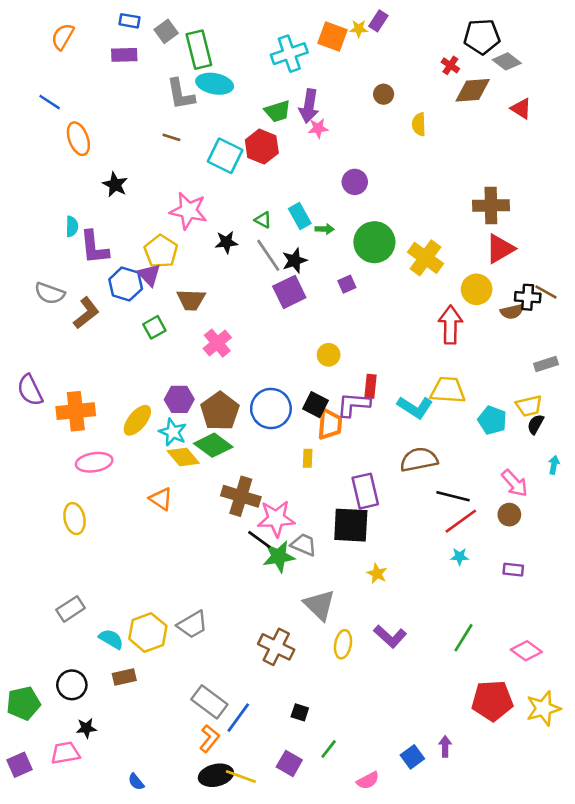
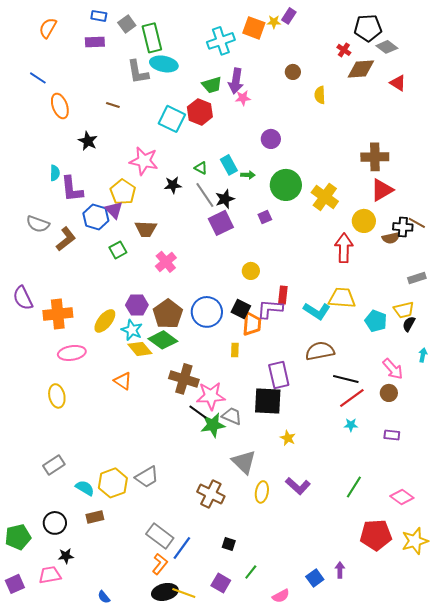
brown line: (171, 137) -> (113, 105), moved

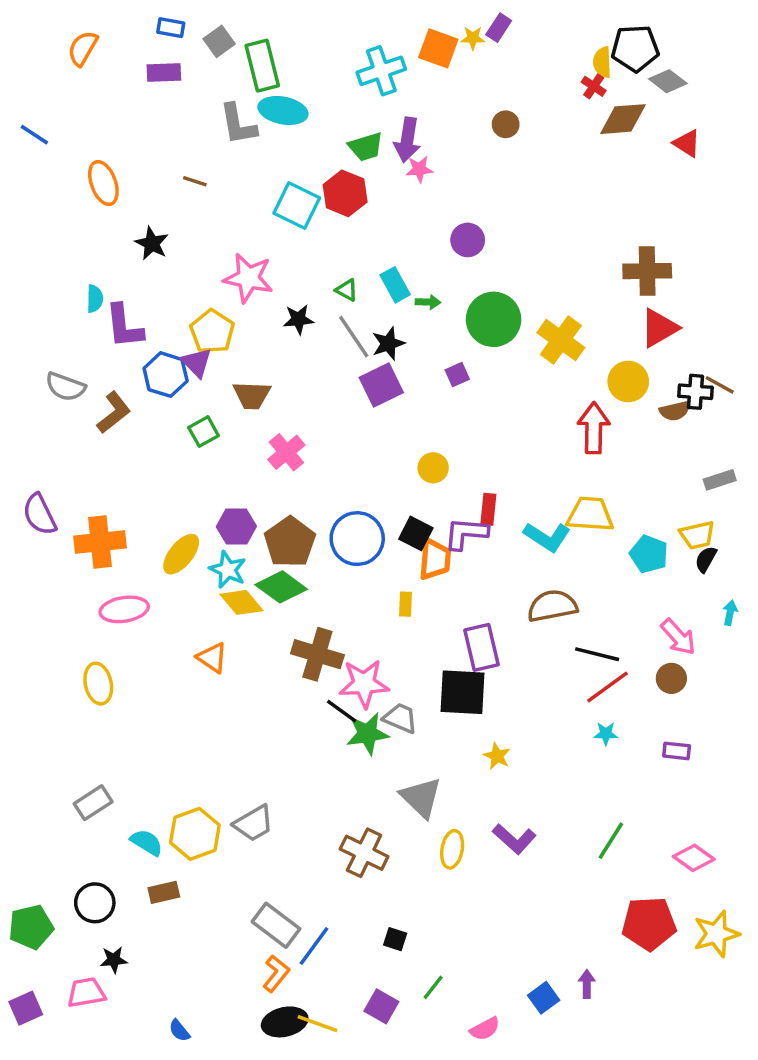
blue line: (38, 78) -> (34, 135), moved
yellow semicircle: (320, 95) -> (602, 62), moved

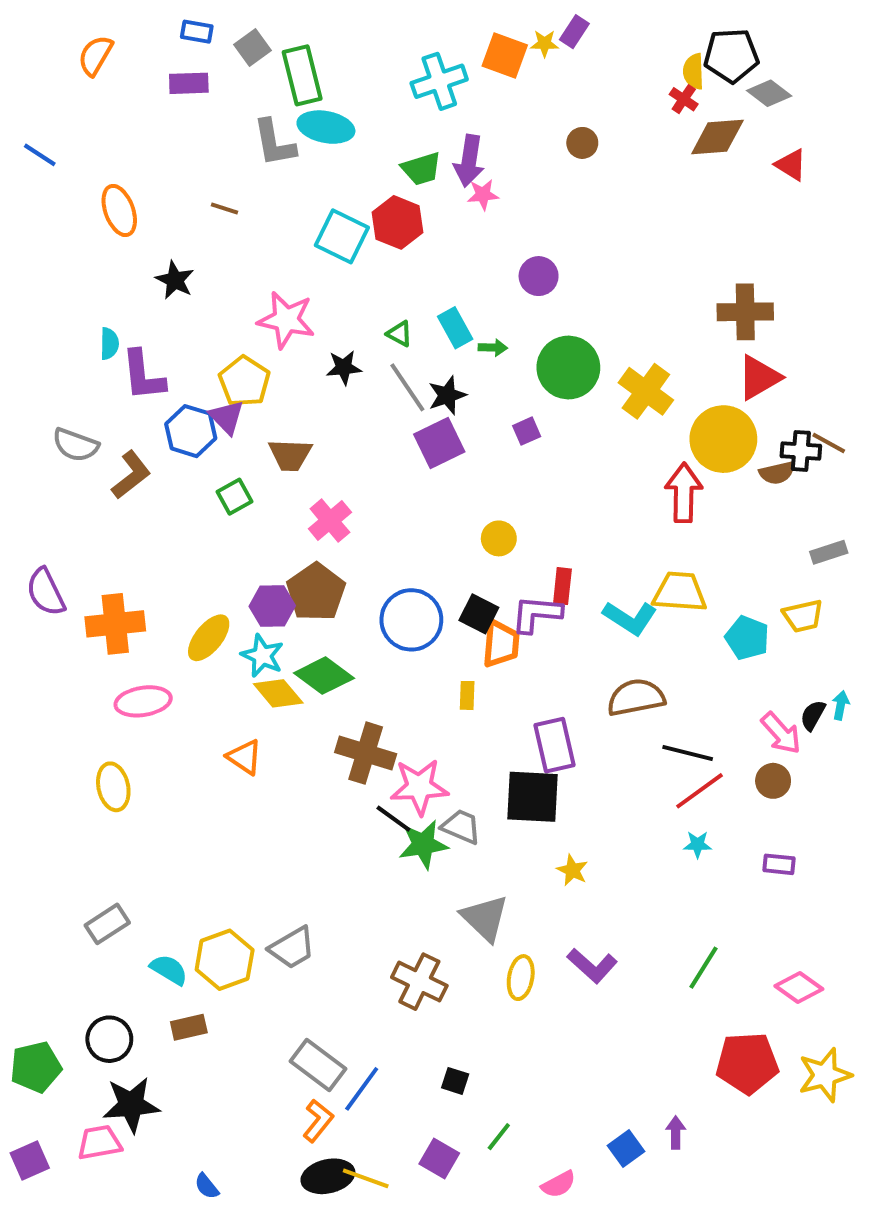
yellow circle: (628, 381) -> (723, 439), size x1.4
brown pentagon: (290, 542) -> (316, 592), moved
black semicircle: (706, 559) -> (813, 715), moved
black star: (114, 960) -> (131, 1105), size x1.8

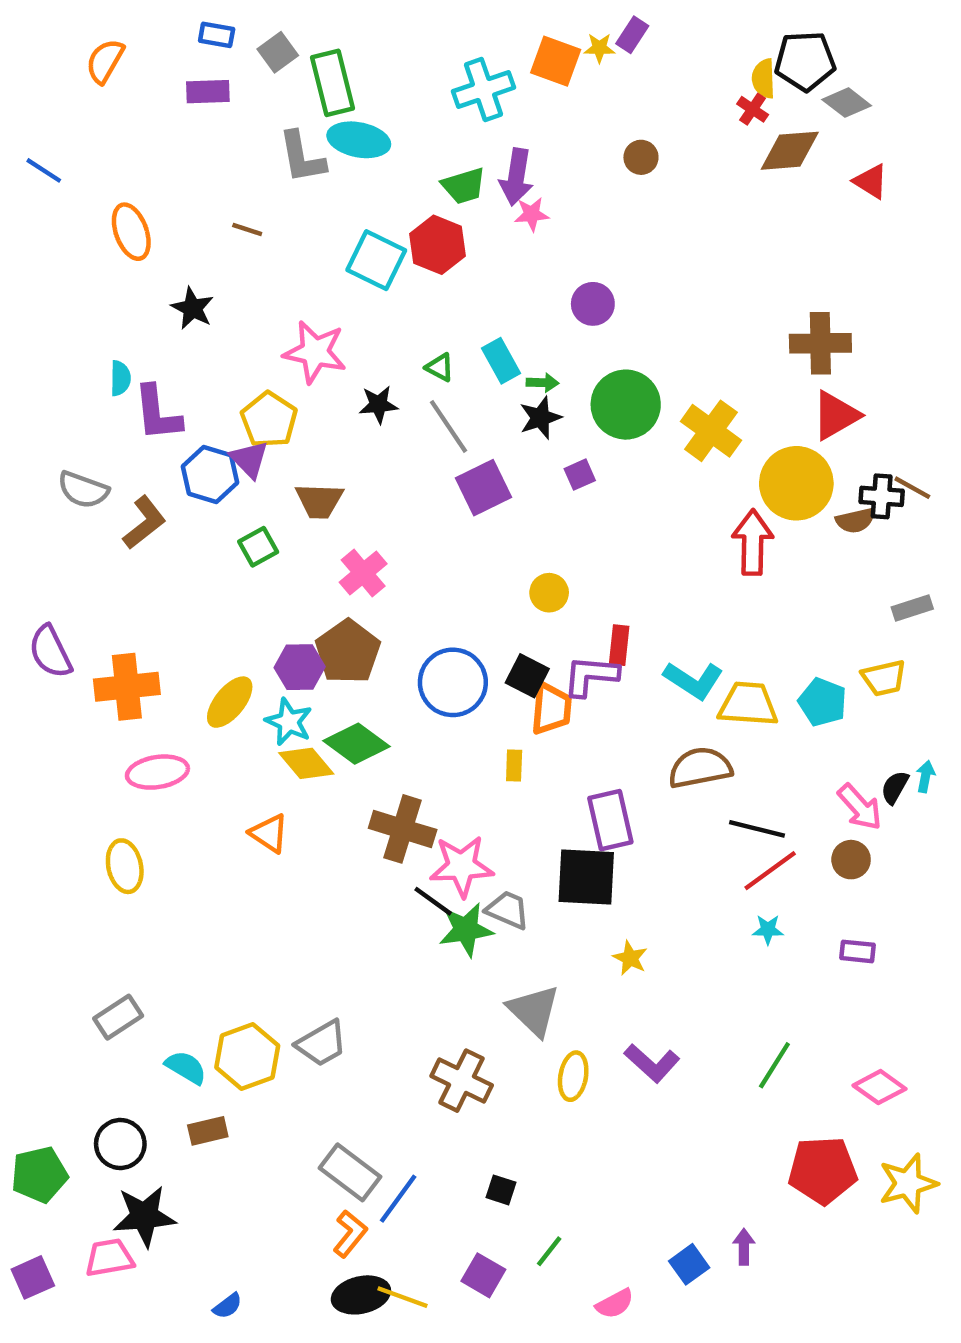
black star: (447, 395) -> (540, 418), moved
yellow trapezoid: (680, 592) -> (748, 704), moved
blue semicircle: (207, 1186) -> (228, 1306), turned -88

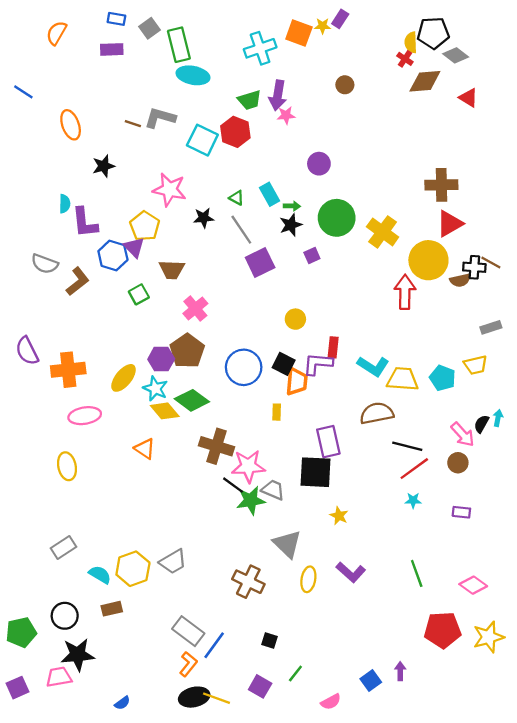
gray L-shape: (302, 157) -> (160, 118), moved, turned 116
black star: (192, 308) -> (104, 166), turned 30
green line: (774, 1065) -> (417, 573), turned -52

